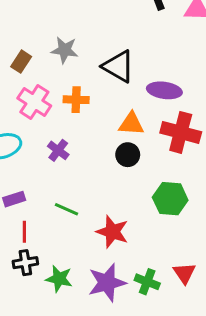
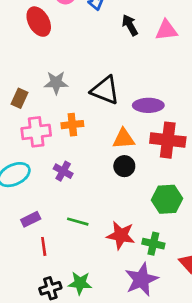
pink cross: (34, 102) -> (36, 132), turned -32
black cross: (25, 263) -> (50, 288), moved
green cross: (147, 282) -> (153, 244), moved
purple star: (107, 283) -> (141, 279), moved

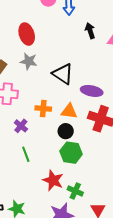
red ellipse: (39, 22) -> (27, 34), moved
orange cross: (72, 125) -> (43, 108), moved
green hexagon: (167, 199) -> (71, 153), moved
green line: (78, 222) -> (26, 154), moved, turned 42

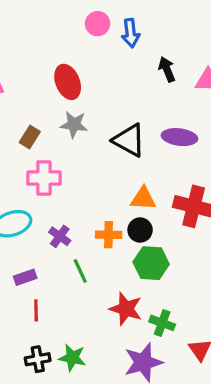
purple ellipse: (92, 91) -> (179, 137), moved
orange cross: (43, 108) -> (109, 235), moved
purple cross: (21, 126) -> (60, 236), moved

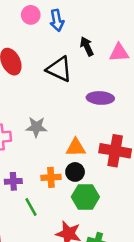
gray star: (74, 124) -> (36, 127), moved
black triangle: (129, 140) -> (59, 69), moved
purple cross: (60, 236) -> (13, 181), turned -35

